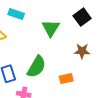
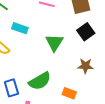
green semicircle: (37, 67) -> (40, 81), turned 30
orange rectangle: (66, 79) -> (69, 93), turned 32

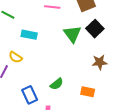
green triangle: (54, 43) -> (72, 34), moved
green semicircle: (40, 81) -> (57, 84), size x0.6

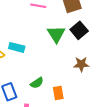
cyan rectangle: (29, 35) -> (17, 47), moved
orange rectangle: (88, 92) -> (58, 93), moved, turned 64

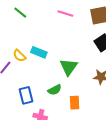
green triangle: (56, 34) -> (69, 67), moved

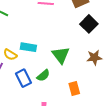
green semicircle: (55, 90) -> (43, 75), moved
blue rectangle: (26, 95) -> (23, 78), moved

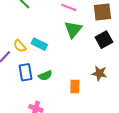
green triangle: (61, 55) -> (73, 29), moved
orange rectangle: (74, 88) -> (75, 86), moved

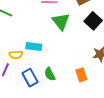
yellow semicircle: (20, 46) -> (16, 55), turned -32
green semicircle: (45, 76) -> (50, 74), turned 104

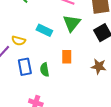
cyan rectangle: (34, 47) -> (44, 30), moved
orange rectangle: (81, 75) -> (67, 57), moved

